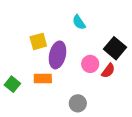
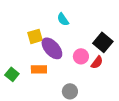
cyan semicircle: (79, 22) -> (63, 19), moved
purple ellipse: (58, 55) -> (52, 48), turned -55

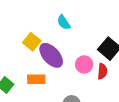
yellow square: (35, 36) -> (32, 42), turned -35
red semicircle: (97, 62) -> (102, 71), turned -32

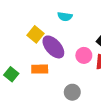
cyan semicircle: (64, 22) -> (65, 17), turned -48

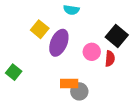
purple ellipse: (53, 47) -> (59, 43), turned 65
orange rectangle: (40, 69) -> (69, 84), moved

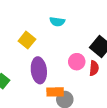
purple ellipse: (59, 43) -> (39, 70), moved, turned -30

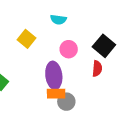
pink circle: (77, 62) -> (69, 49), moved
purple ellipse: (39, 70) -> (54, 75), moved

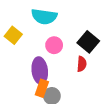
cyan semicircle: (58, 20) -> (44, 17), size x1.6
orange rectangle: (56, 94) -> (42, 88), turned -70

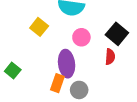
orange rectangle: (42, 88) -> (57, 83), moved

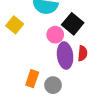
black square: (117, 34) -> (73, 24), moved
purple ellipse: (67, 64) -> (65, 56), moved

